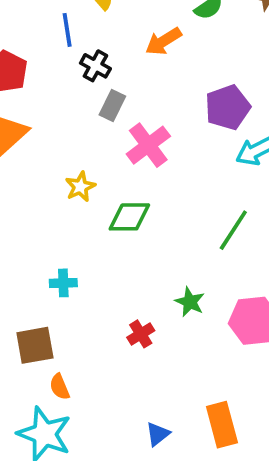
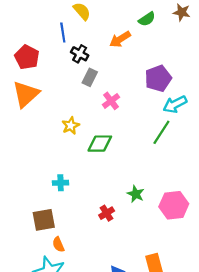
pink cross: (148, 145) -> (111, 101), size x0.7
green line: (233, 230) -> (161, 132), moved

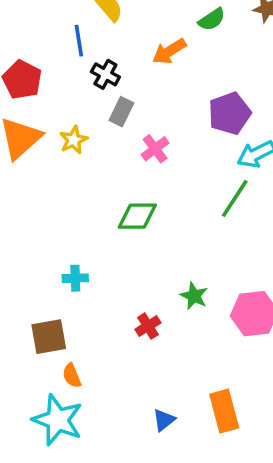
yellow star: (71, 126) -> (74, 140), moved

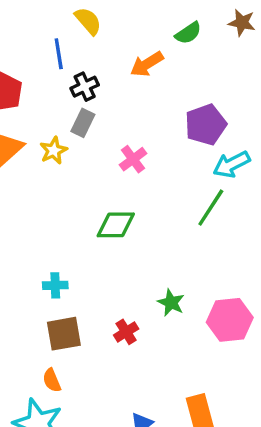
black cross: (105, 74) -> (85, 87), turned 36
gray rectangle: (121, 112) -> (83, 123), moved
brown square: (49, 337) -> (64, 334), moved

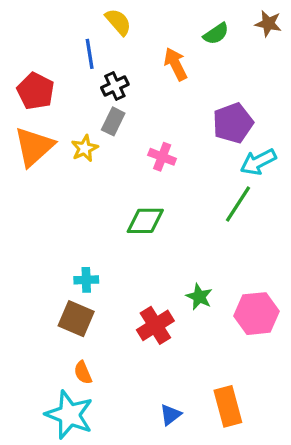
orange arrow: (147, 64) -> (176, 64), turned 96
pink cross: (133, 159) -> (162, 157), turned -32
red cross: (126, 332) -> (155, 325), size x1.5
brown square: (64, 334) -> (76, 319), moved, turned 33

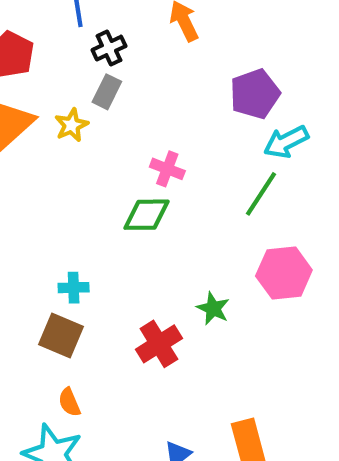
pink cross: (162, 157) -> (167, 169), moved
pink hexagon: (256, 314) -> (284, 273), moved

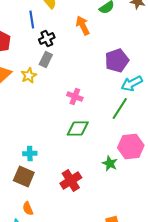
green diamond: (146, 215) -> (78, 128), moved
green star: (213, 308) -> (110, 164), moved

